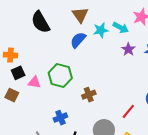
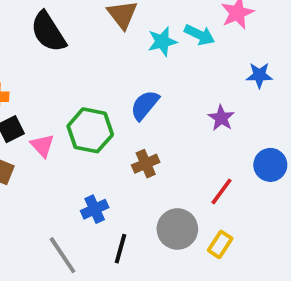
blue semicircle: (78, 40) -> (145, 105), moved
purple star: (128, 49) -> (221, 118), moved
pink triangle: (34, 82) -> (42, 146), turned 40

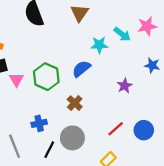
cyan star: (162, 42) -> (99, 45), moved
brown cross: (146, 164) -> (75, 103), turned -35
blue circle: (270, 165) -> (144, 130), moved
gray circle: (177, 229) -> (72, 138), moved

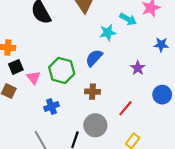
brown cross: (75, 103) -> (93, 92), turned -32
blue cross: (39, 123) -> (51, 107), moved
red line: (116, 129) -> (125, 108), moved
blue circle: (144, 130) -> (162, 95), moved

